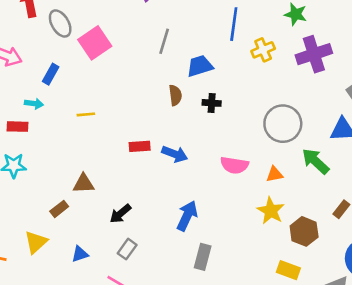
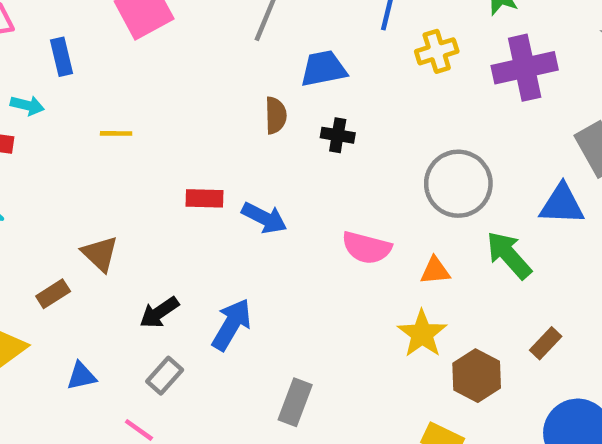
blue rectangle: (51, 74) -> (62, 57), turned -48
brown triangle: (84, 184) -> (100, 254), turned 40
blue arrow: (187, 216) -> (232, 324), moved

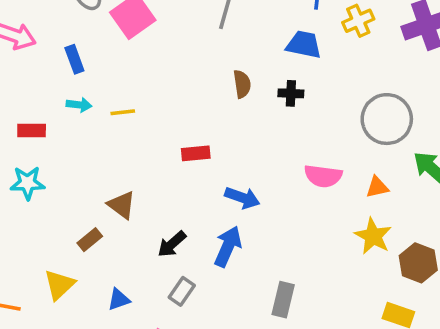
blue trapezoid: (323, 69) -> (304, 45), moved, turned 30
cyan arrow: (27, 105) -> (79, 105), moved
blue arrow: (264, 218) -> (242, 198), moved

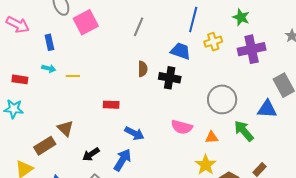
black cross: (291, 93) -> (170, 78), size x1.5
brown rectangle: (90, 240) -> (45, 146), size x1.5

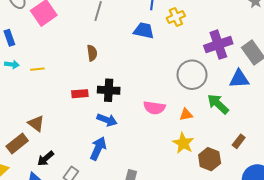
purple cross: (252, 49) -> (218, 45), moved
brown semicircle: (143, 69) -> (92, 53), moved
black cross: (170, 78) -> (109, 90), moved
black arrow: (91, 154) -> (46, 158), moved

